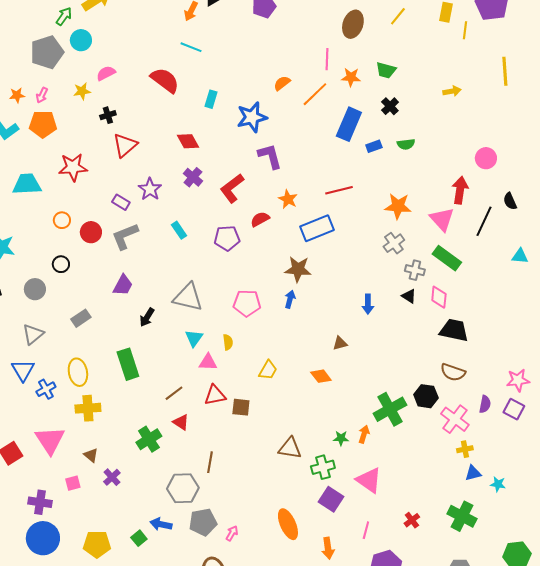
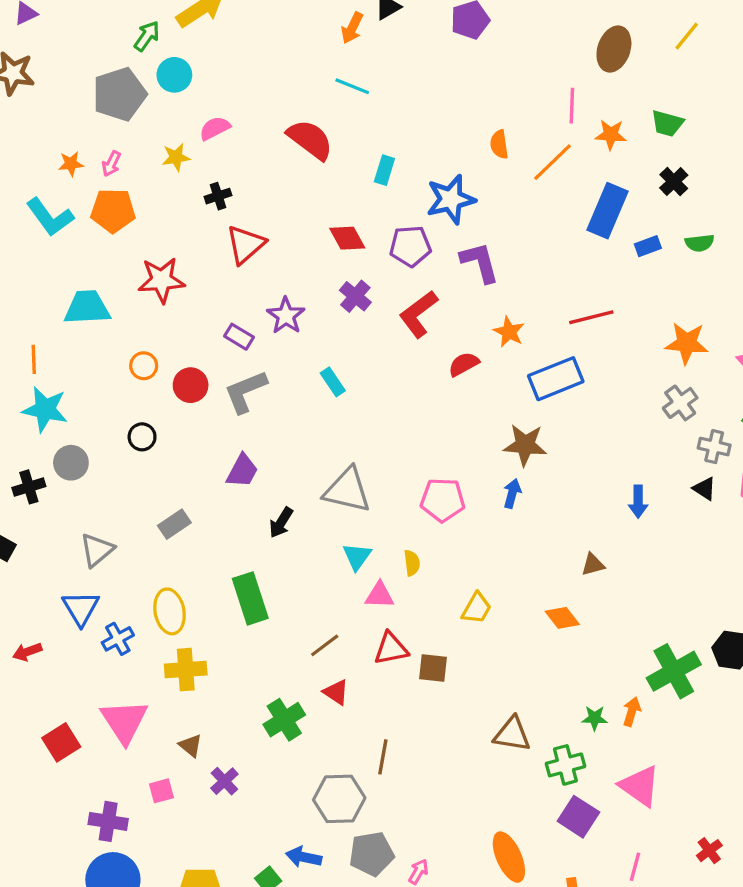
orange semicircle: (282, 83) -> (499, 144), turned -60
purple pentagon: (227, 238) -> (410, 246), moved
gray circle: (35, 289) -> (71, 463), moved

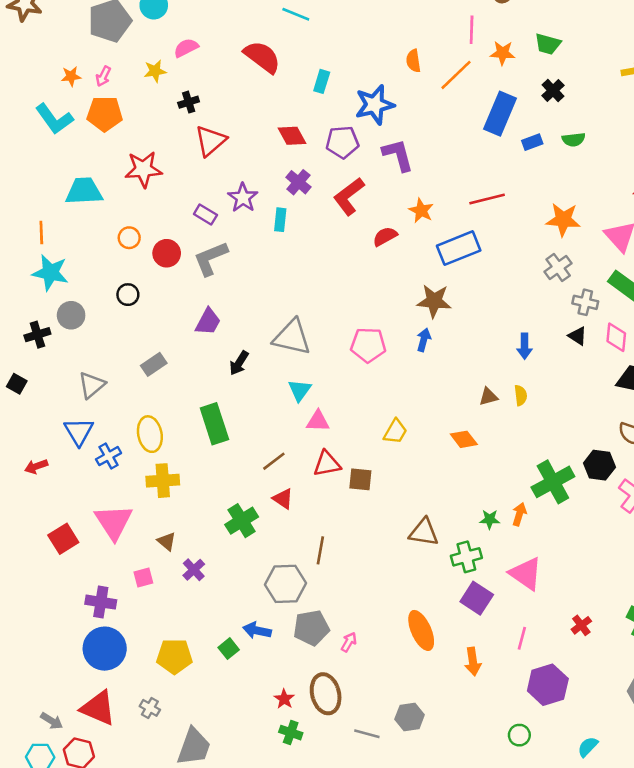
cyan rectangle: (333, 382) -> (280, 220), moved, turned 40
yellow semicircle: (412, 563) -> (521, 395), moved

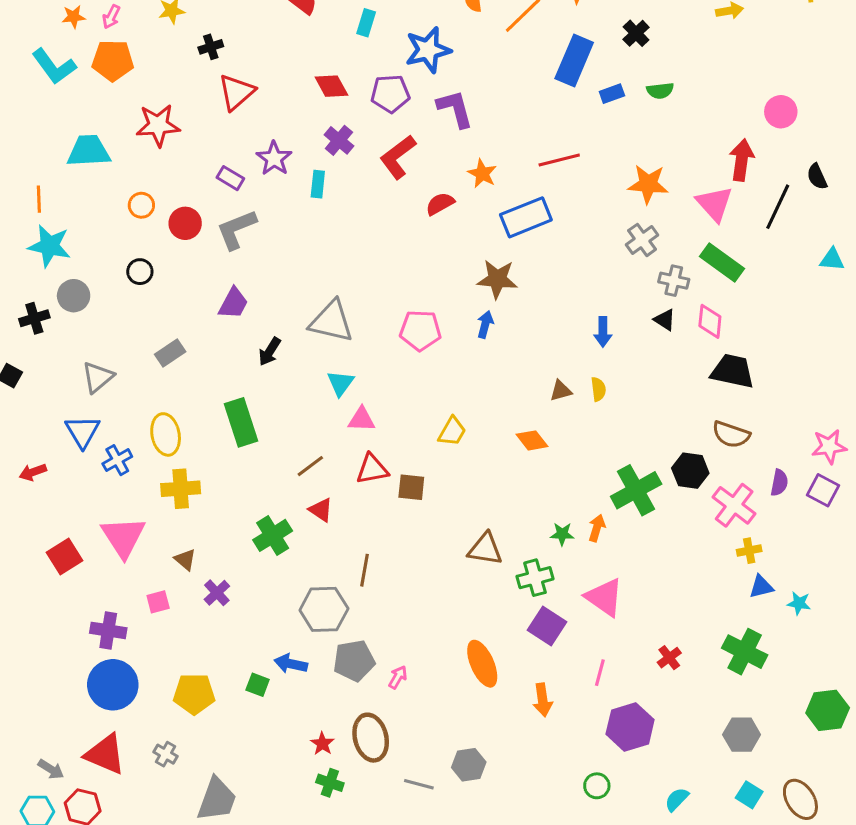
green square: (229, 649) -> (258, 685), turned -30

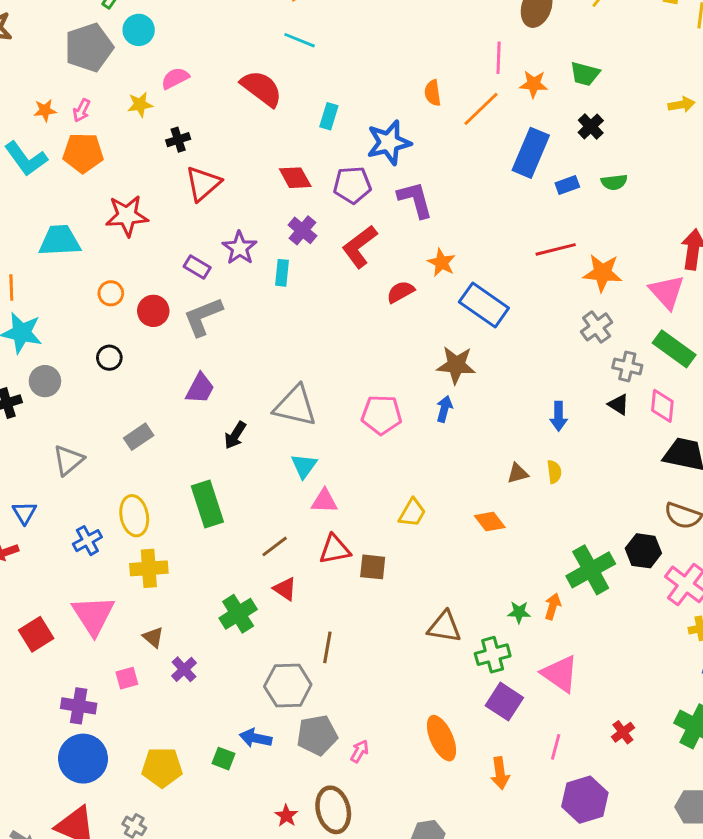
red line: (559, 160) -> (556, 249), moved
blue rectangle: (526, 217) -> (484, 305), turned 57
blue triangle: (83, 431) -> (24, 513), moved, size x0.7

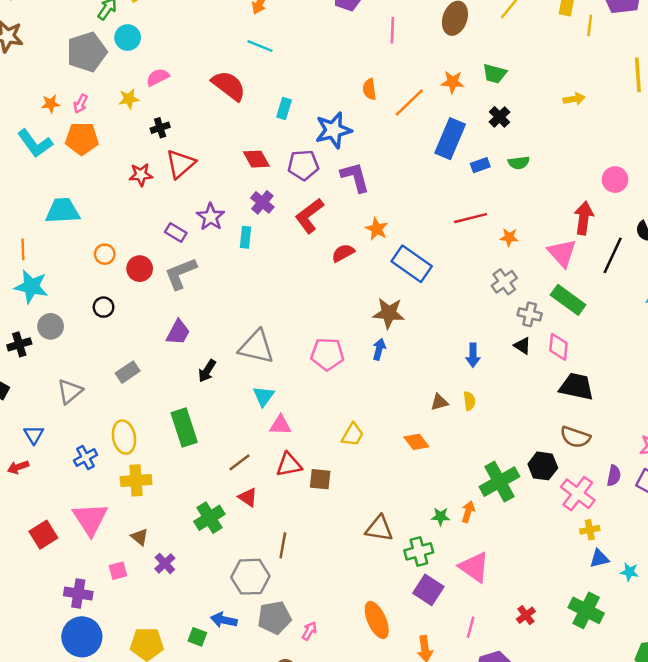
pink line: (499, 58) -> (392, 30), moved
red star: (127, 216) -> (141, 175), moved, size x0.7
orange star: (602, 273) -> (509, 237), size x0.6

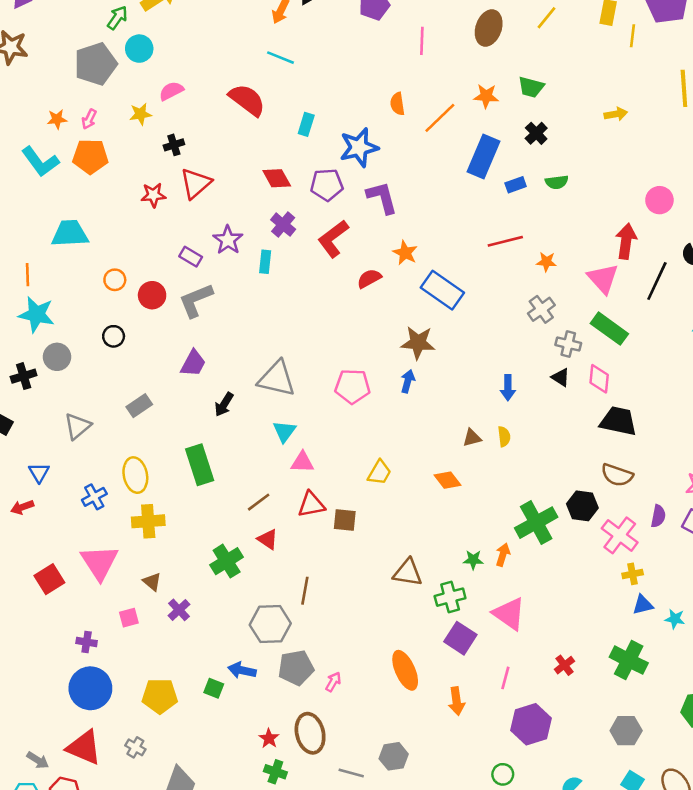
purple cross: (78, 594) -> (87, 642), size x0.7

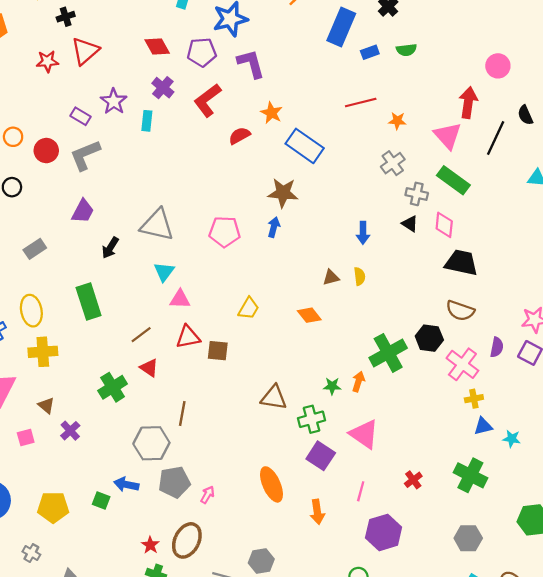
brown ellipse: (310, 733) -> (187, 540), turned 40

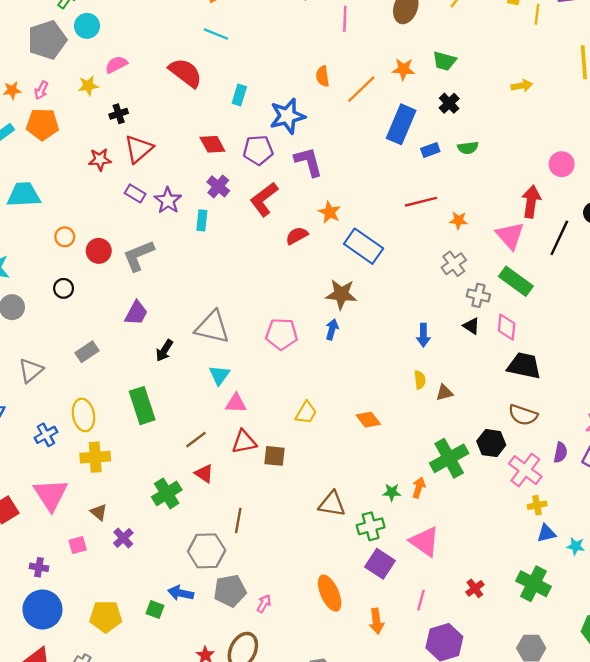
purple rectangle: (81, 116) -> (135, 193), moved
brown triangle: (331, 277) -> (444, 393), moved

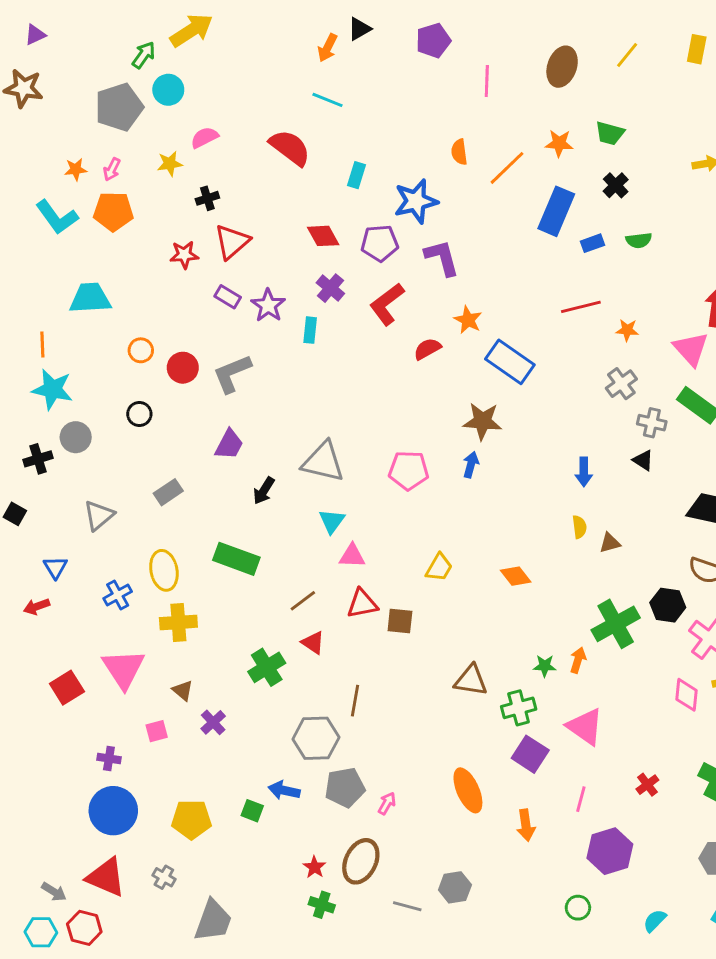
pink diamond: (507, 327) -> (687, 695), moved
green rectangle: (142, 406) -> (236, 559), turned -52

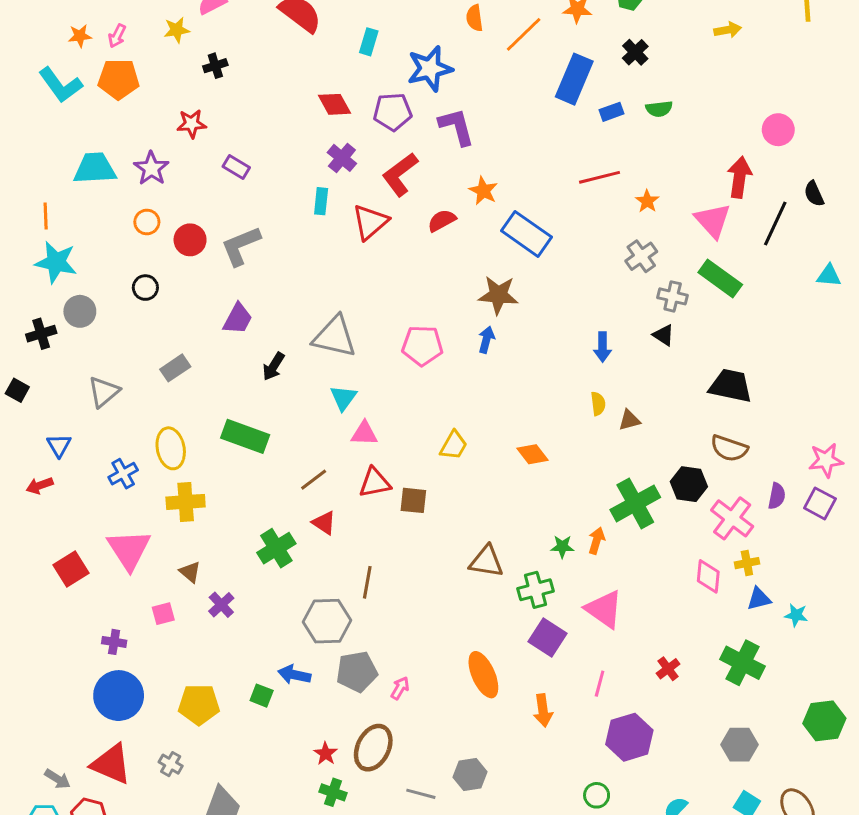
red triangle: (232, 242) -> (370, 222), moved
purple star: (268, 305) -> (151, 168), moved
orange star: (627, 330) -> (647, 201), turned 30

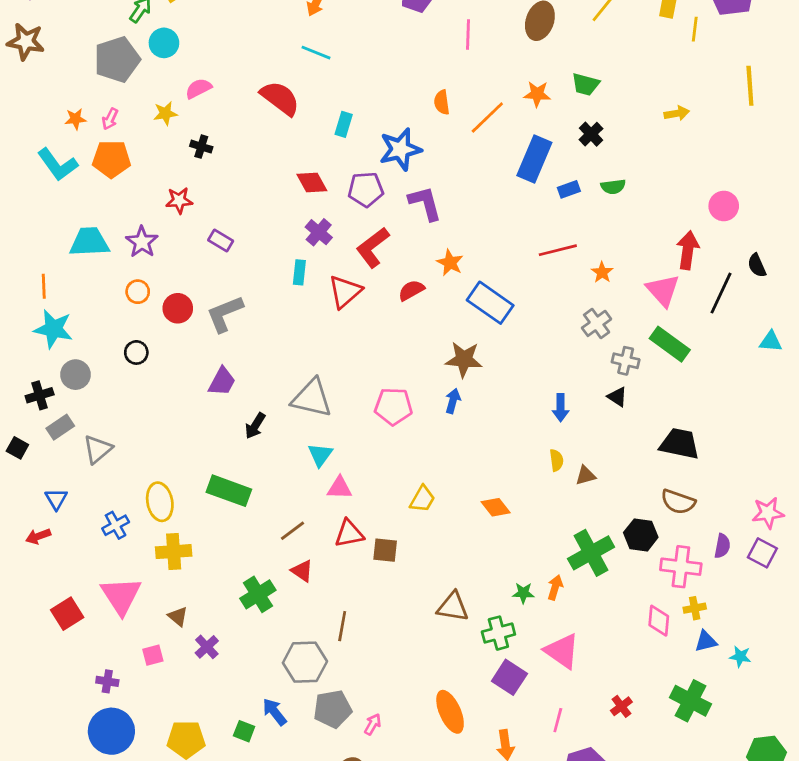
black cross: (215, 66) -> (201, 147), turned 35
gray rectangle: (175, 368) -> (60, 427), moved
pink cross: (732, 518) -> (681, 567), turned -30
blue arrow: (294, 675) -> (275, 712), turned 40

